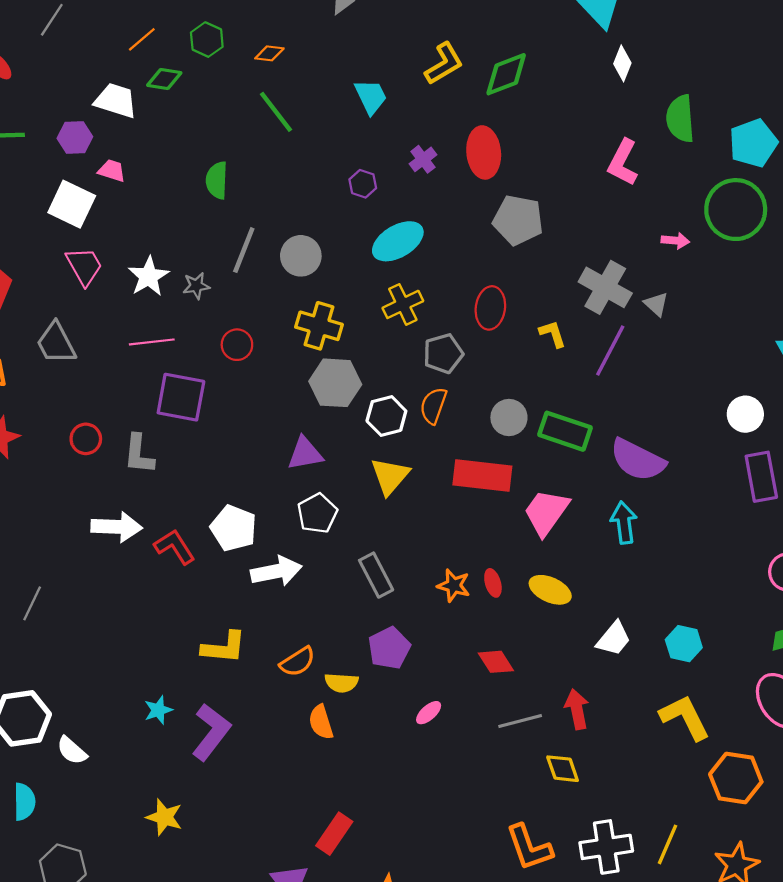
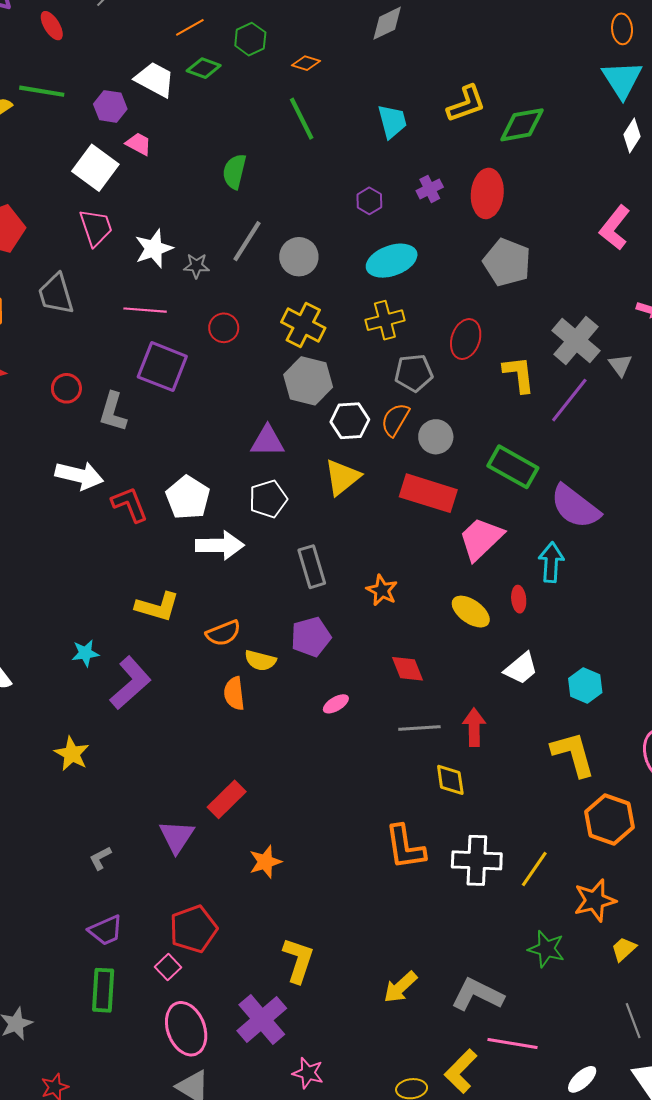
yellow L-shape: (553, 334) -> (519, 374), size x1.4
gray circle: (509, 417) -> (436, 437), moved
red ellipse: (493, 583) -> (519, 599), moved

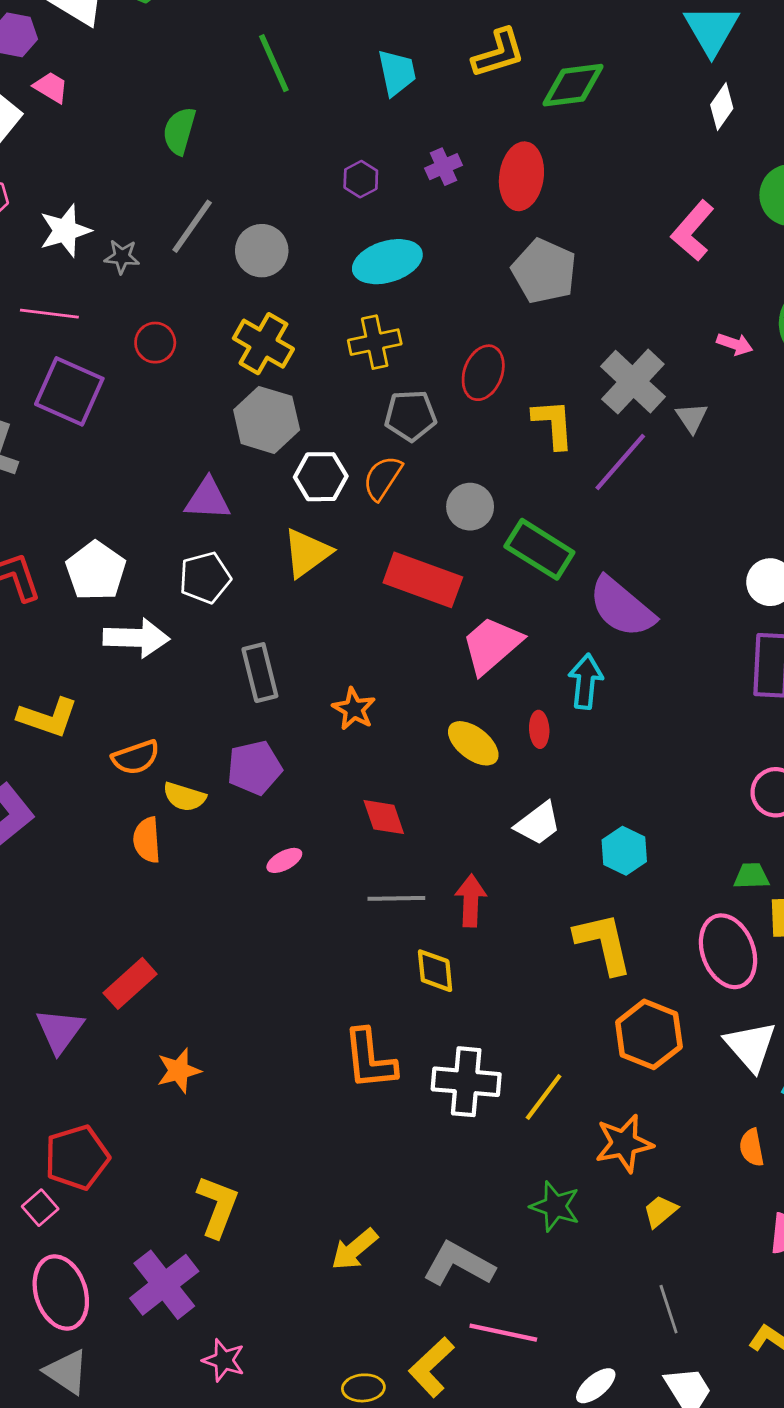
gray circle: (436, 437) -> (470, 507), moved

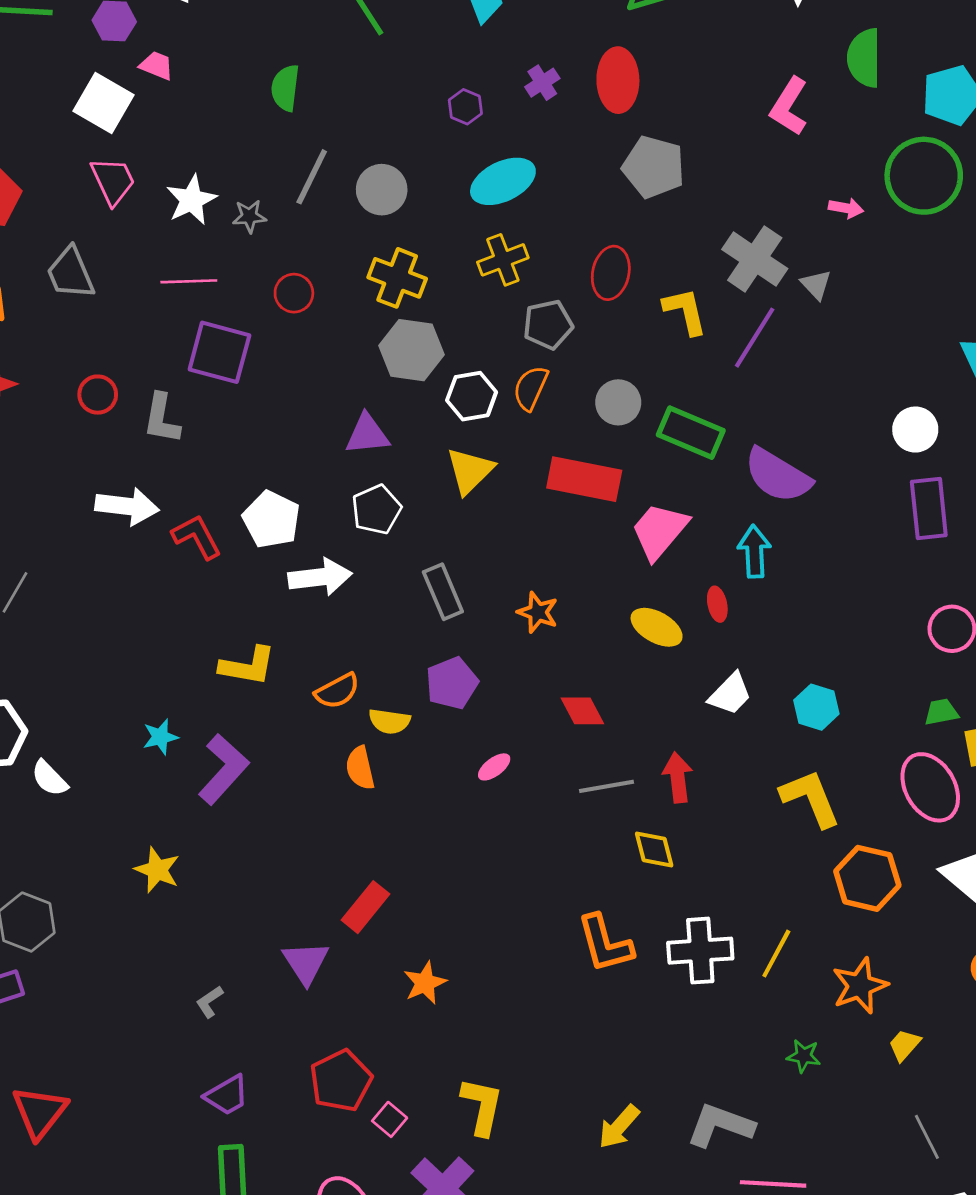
green star: (555, 1206) -> (804, 1056), size x0.7
pink square: (40, 1208) -> (390, 1119), moved

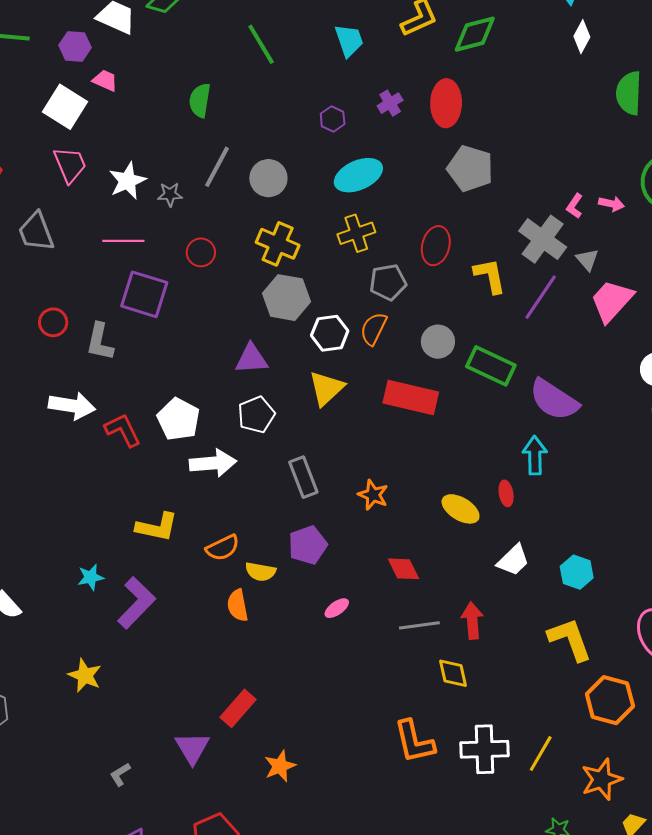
pink L-shape: (789, 106) -> (575, 206), moved, size x0.6
pink trapezoid: (659, 531) -> (612, 301), moved

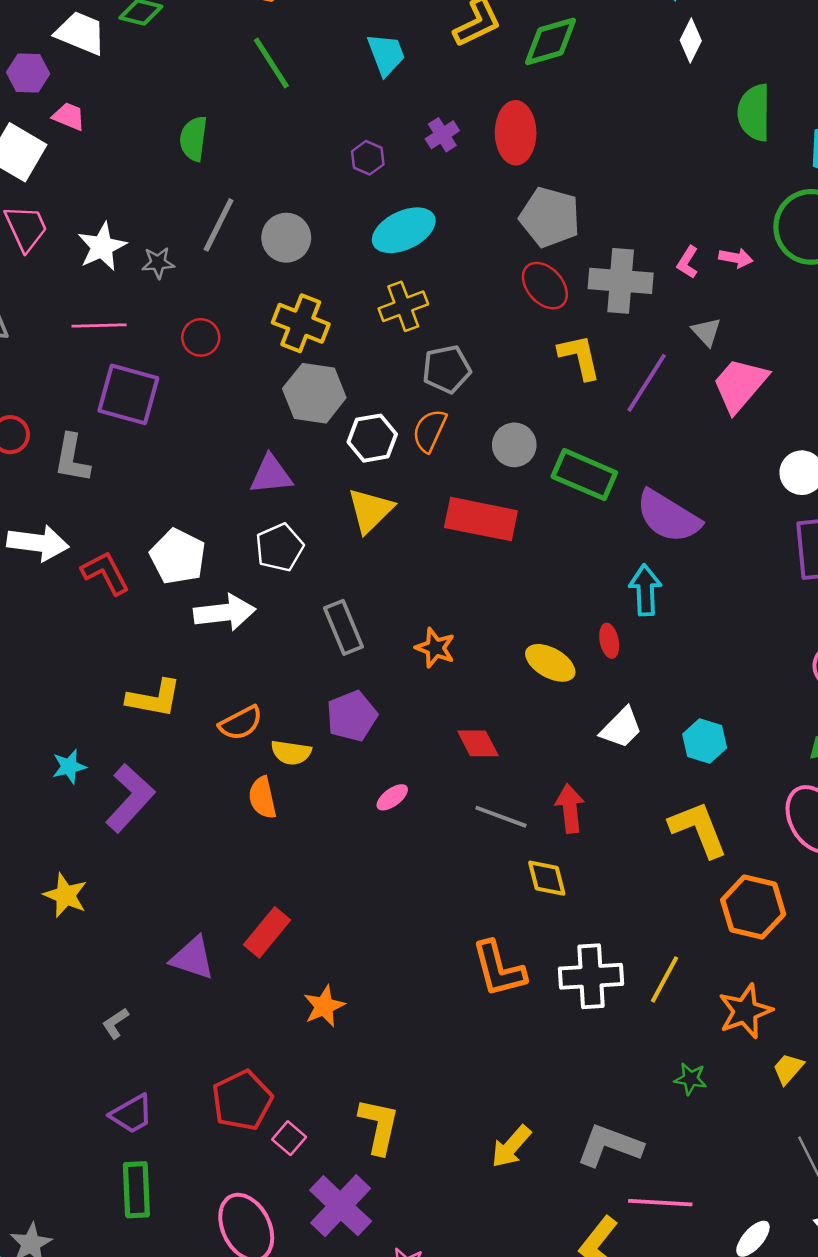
gray cross: (543, 239) -> (621, 281), moved, turned -30
red ellipse: (436, 246) -> (545, 286), moved, turned -54
gray line: (419, 625) -> (501, 817), turned 30
purple triangle: (192, 748) -> (193, 958), moved, turned -39

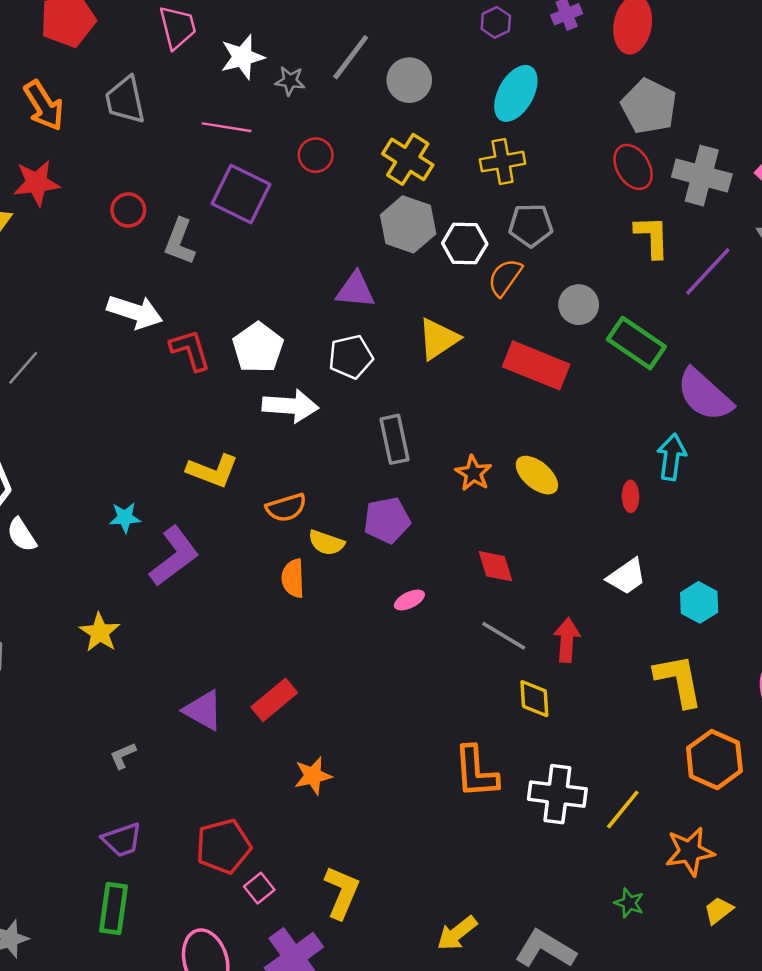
cyan ellipse: (404, 230) -> (516, 93), turned -46
white hexagon: (372, 438) -> (465, 243), moved
yellow ellipse: (550, 663) -> (537, 475), moved

